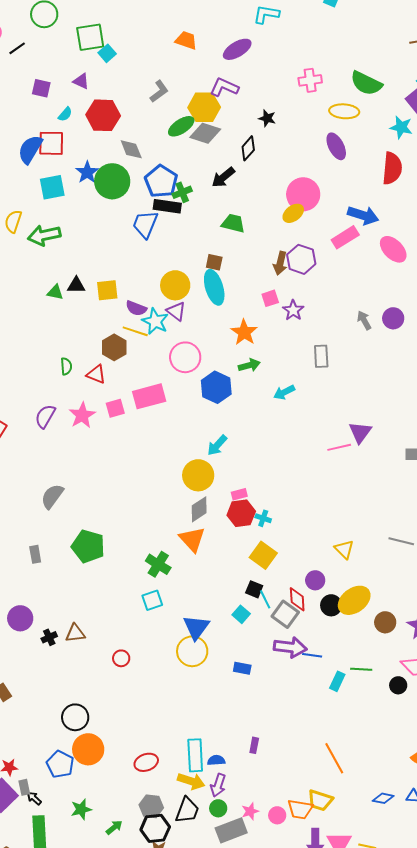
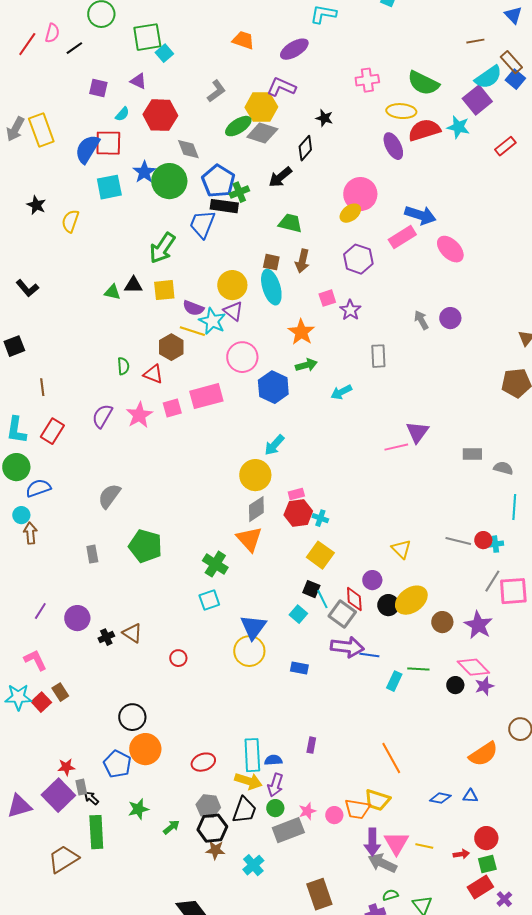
red semicircle: (392, 168) -> (424, 130), moved, turned -112
green arrow: (44, 235) -> (162, 248), moved, turned -44
brown arrow: (280, 263) -> (302, 261), moved
brown triangle: (75, 633) -> (132, 633), turned 40

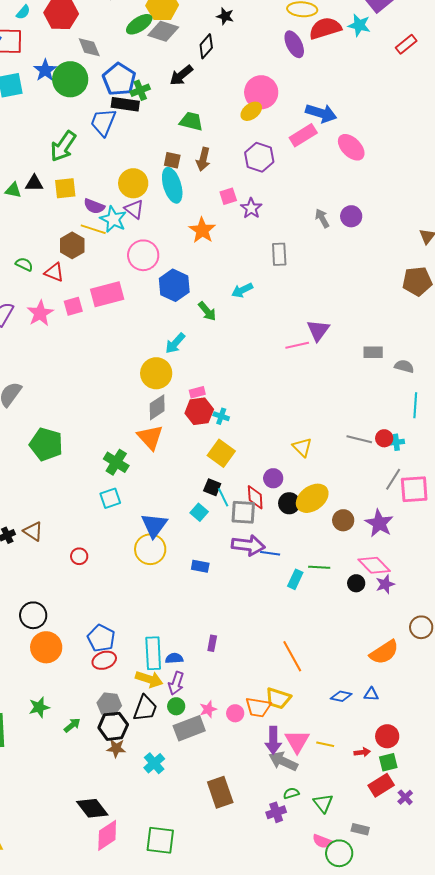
green arrow: (306, 365) -> (207, 311), moved, turned 65
green semicircle: (123, 366) -> (24, 264), turned -60
gray square: (342, 614) -> (243, 512), turned -32
blue pentagon: (117, 764) -> (101, 638), moved

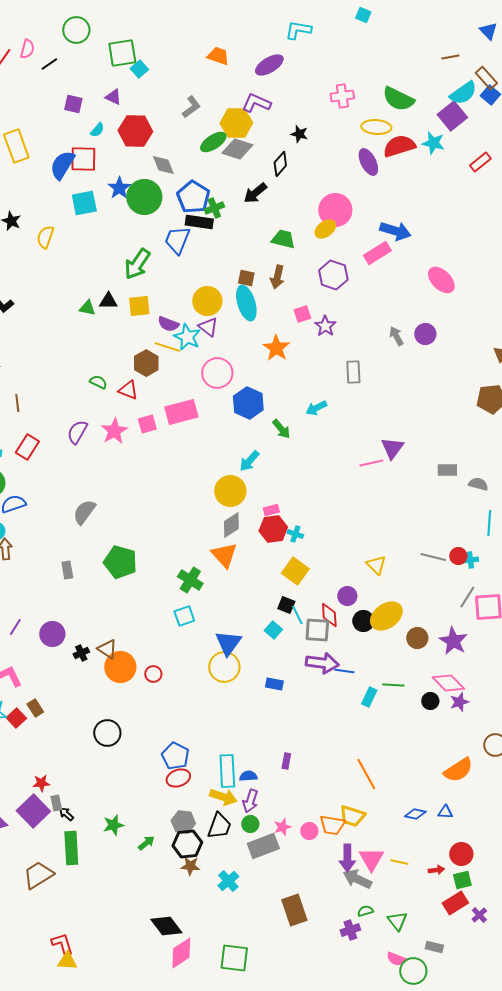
green trapezoid: (191, 121) -> (283, 239), moved
pink ellipse: (351, 147) -> (441, 280), moved
orange circle: (46, 647) -> (120, 667), moved

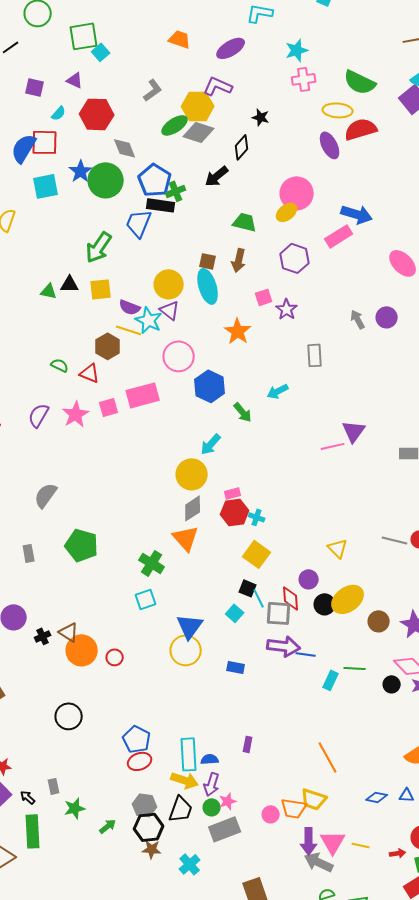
cyan star: (433, 143) -> (297, 50), moved, turned -30
gray rectangle: (56, 803) -> (54, 786), moved
pink star: (282, 827) -> (228, 801), moved

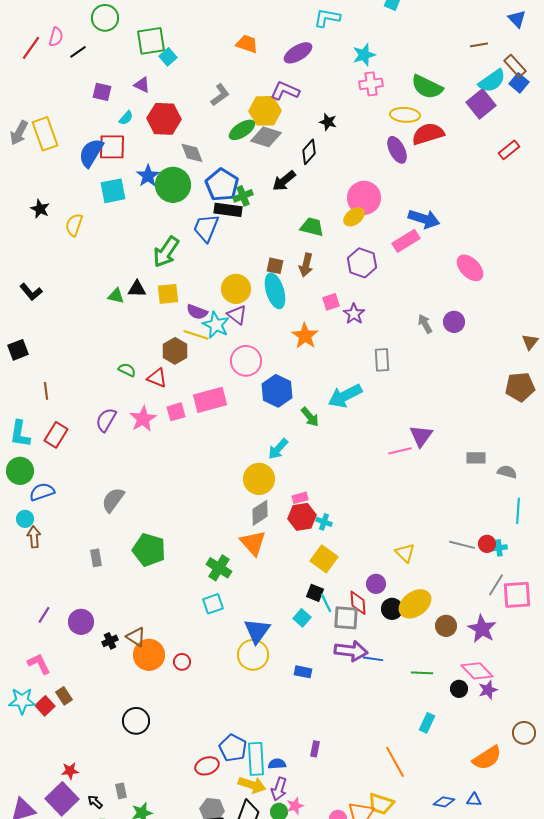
cyan arrow: (278, 391) -> (345, 396), size x1.6
cyan rectangle: (331, 680) -> (427, 723), moved
blue pentagon: (137, 739) -> (233, 748), moved

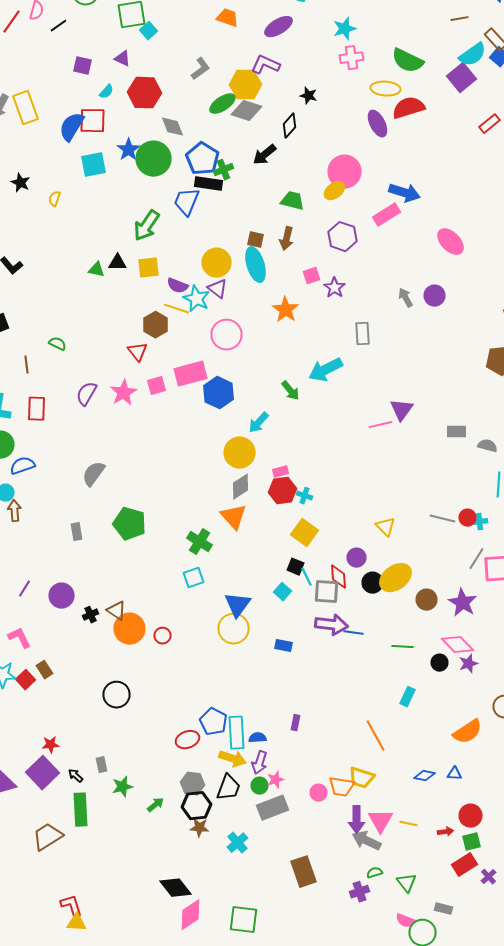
yellow semicircle: (74, 225) -> (54, 199), size x0.7
green semicircle: (127, 370) -> (58, 344), moved
red triangle: (157, 378) -> (138, 352), turned 30
blue hexagon: (277, 391) -> (218, 393), moved
red rectangle: (56, 435) -> (36, 409), turned -30

